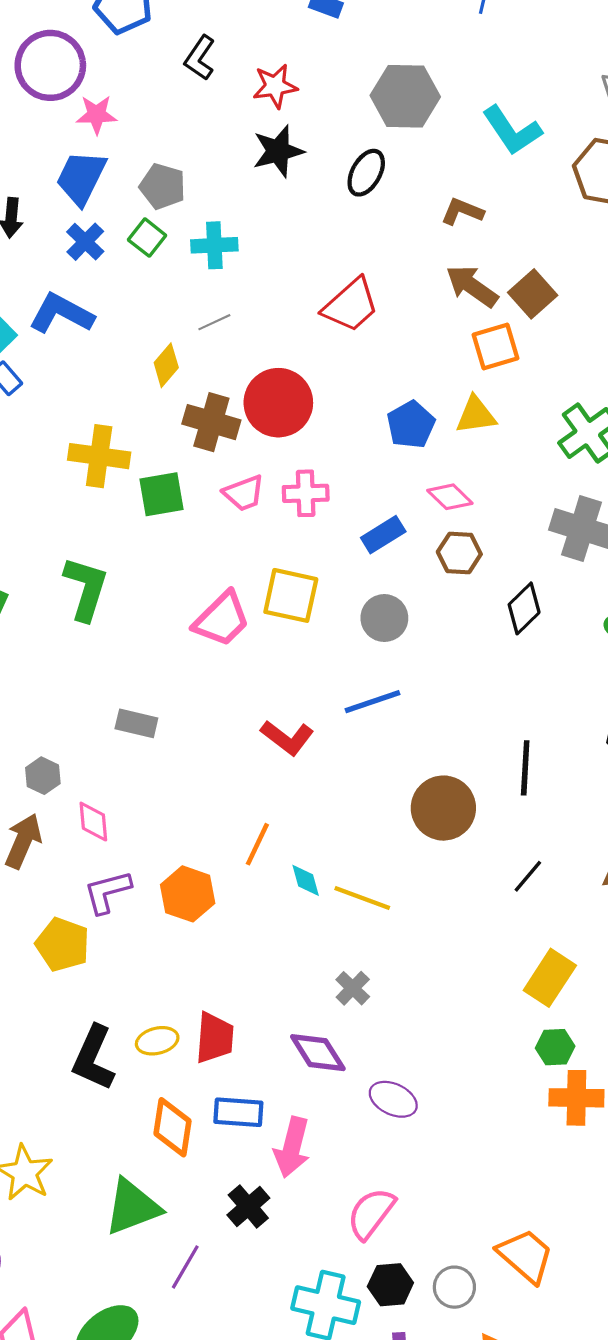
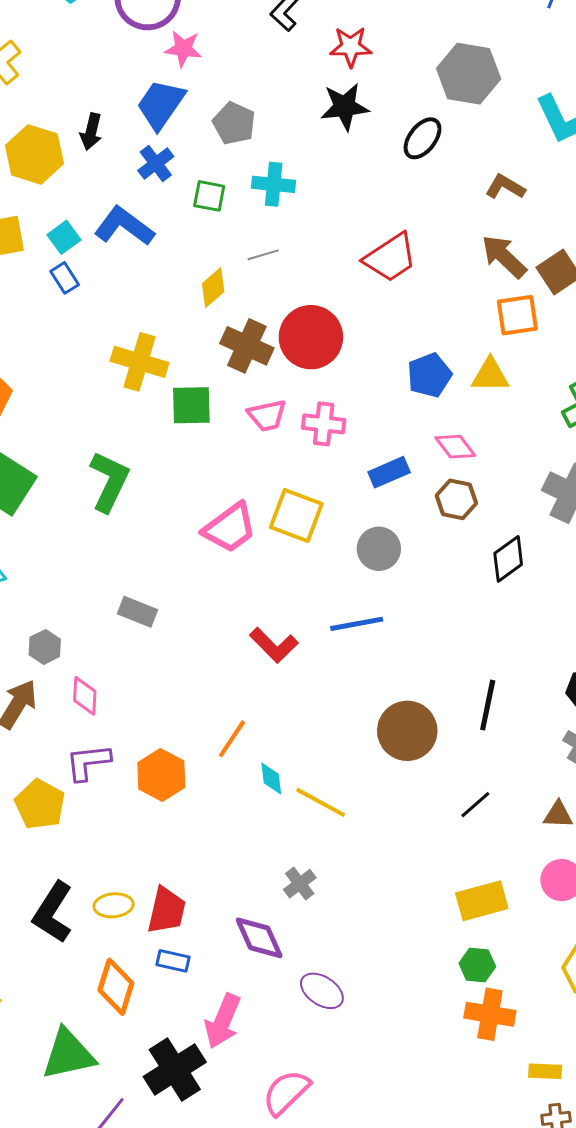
green square: (147, 238) -> (209, 196), moved, turned -36
yellow rectangle: (550, 978) -> (482, 901), turned 33
blue rectangle: (238, 1112) -> (173, 961), moved, size x0.7
black cross: (248, 1206) -> (175, 1069), size x1.5

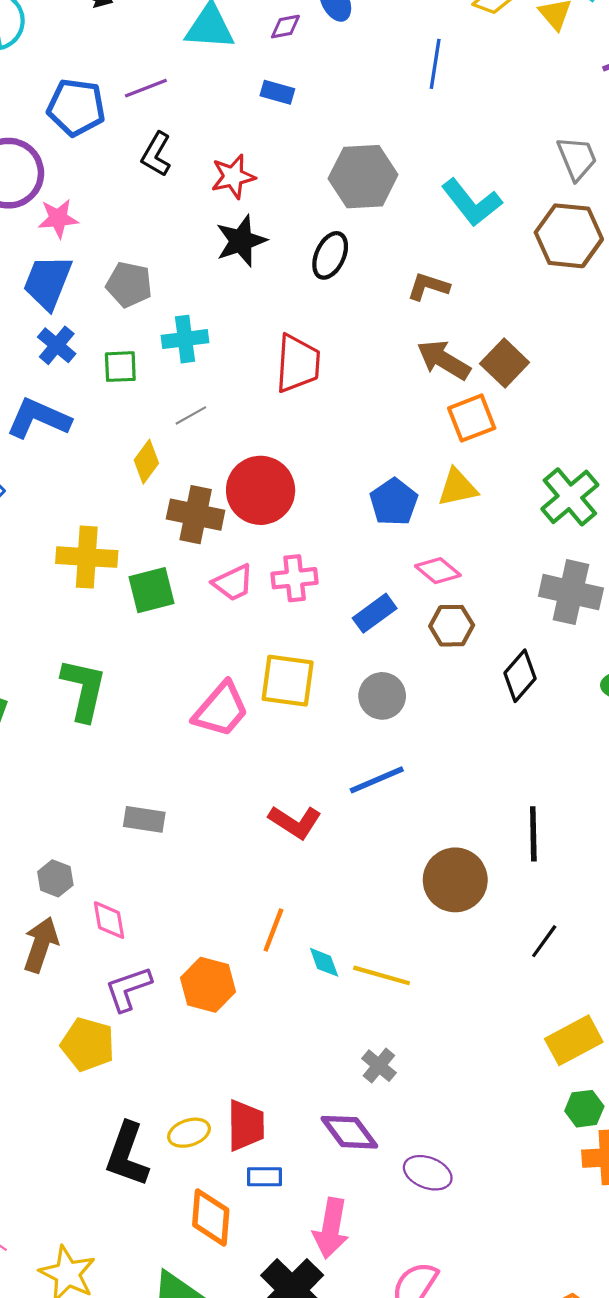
red trapezoid: (390, 258) -> (298, 363), moved, turned -40

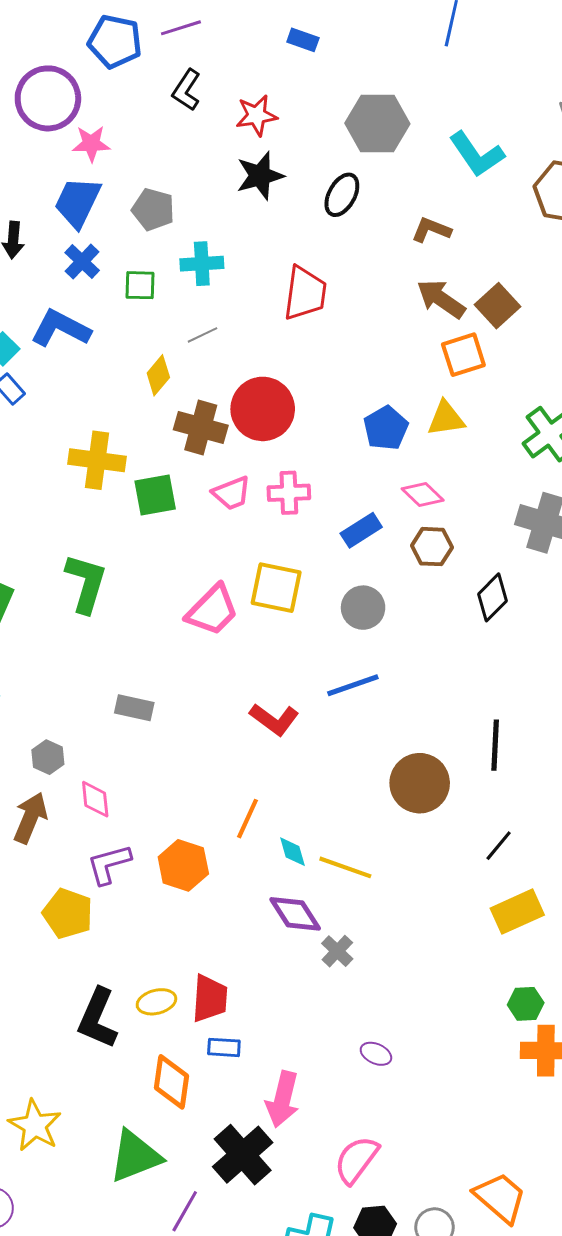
yellow rectangle: (574, 1040) -> (517, 912), moved
purple diamond: (349, 1132) -> (295, 914), moved
purple ellipse: (428, 1173) -> (376, 1054), size x0.7

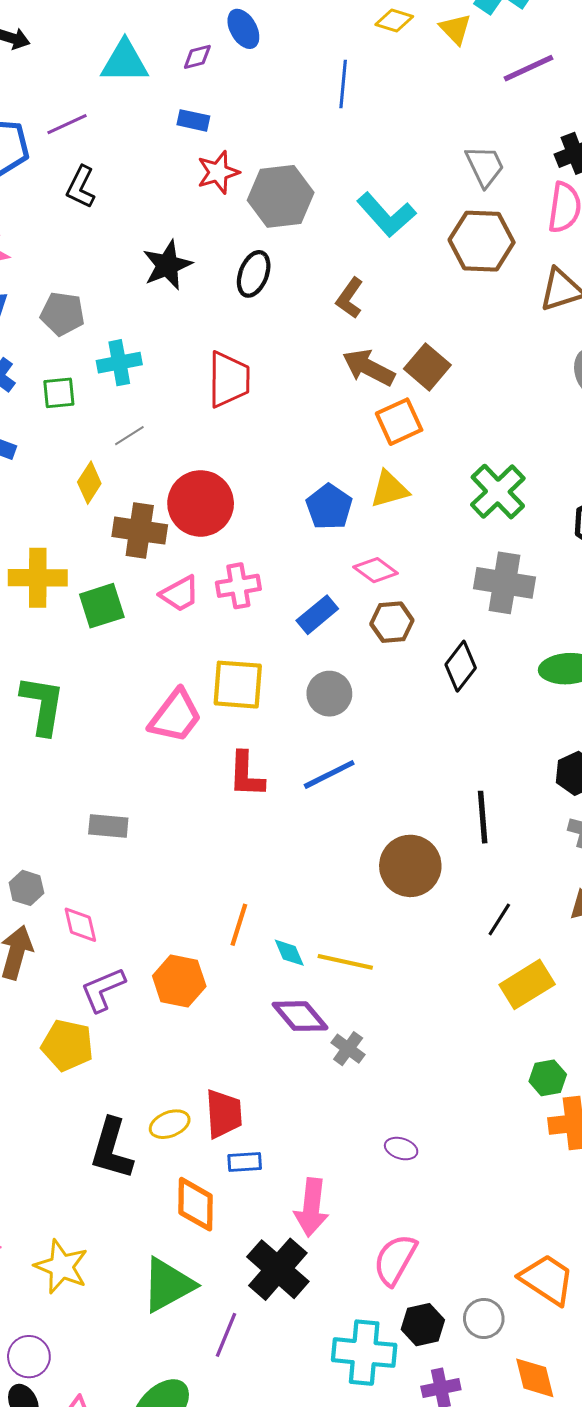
red star: (256, 115) -> (218, 172), moved
brown L-shape: (431, 230) -> (350, 298), turned -69
red L-shape: (274, 719) -> (246, 775), moved, turned 63

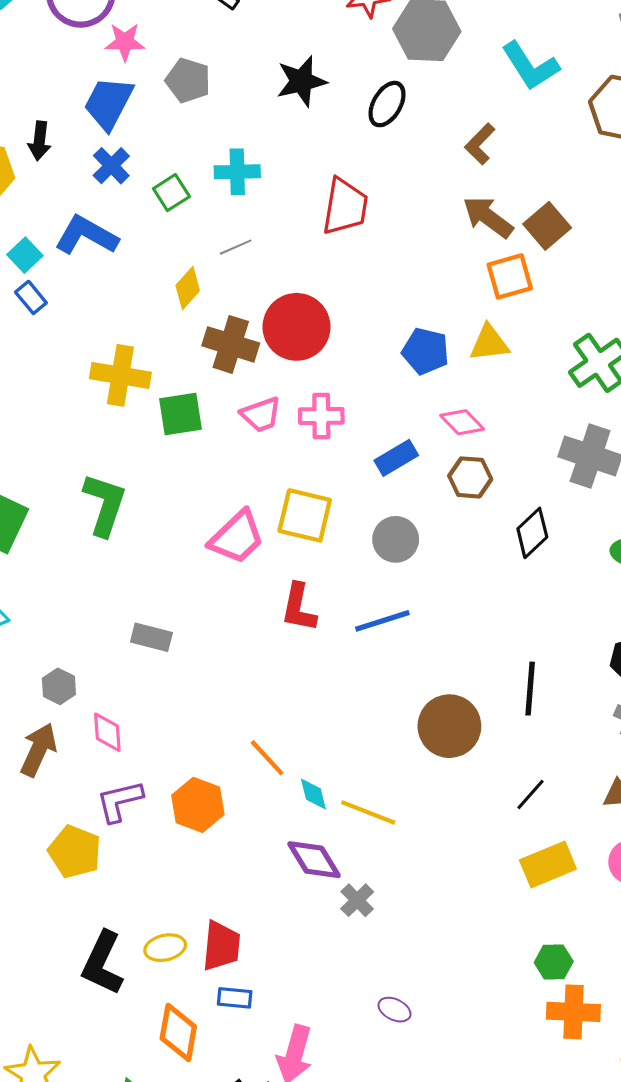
gray pentagon: (62, 314) -> (188, 80), moved
green square: (59, 393) -> (171, 193), turned -36
blue pentagon: (329, 507) -> (426, 351), turned -30
orange line: (239, 925) -> (267, 758), turned -69

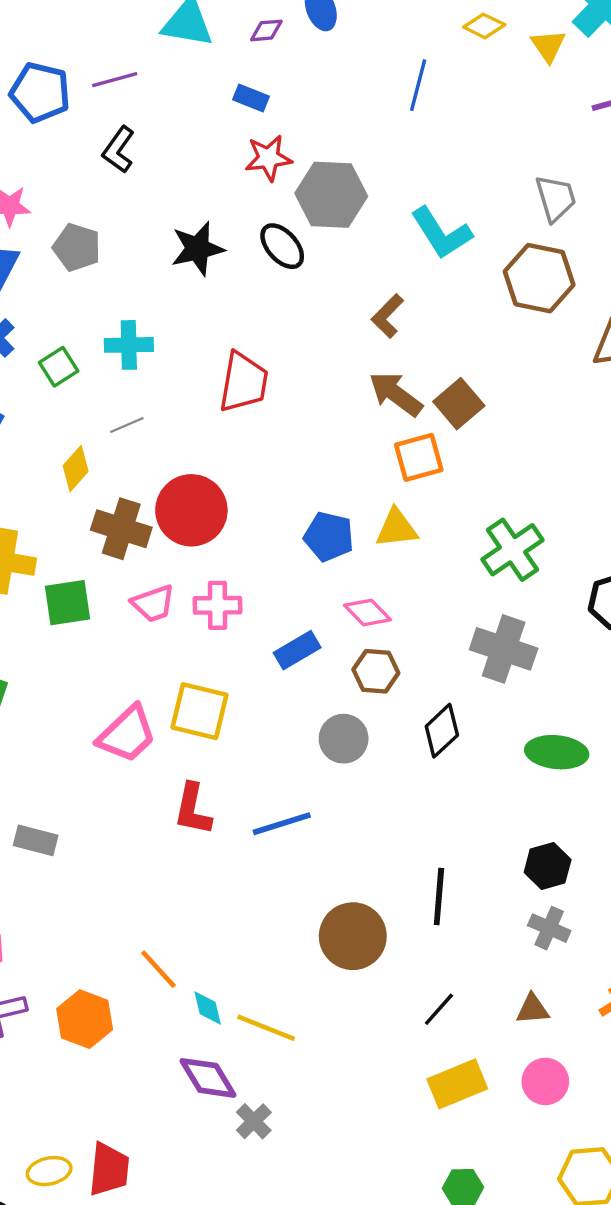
black ellipse: (387, 104) -> (282, 246), moved, turned -72
gray circle: (396, 539) -> (344, 739), moved

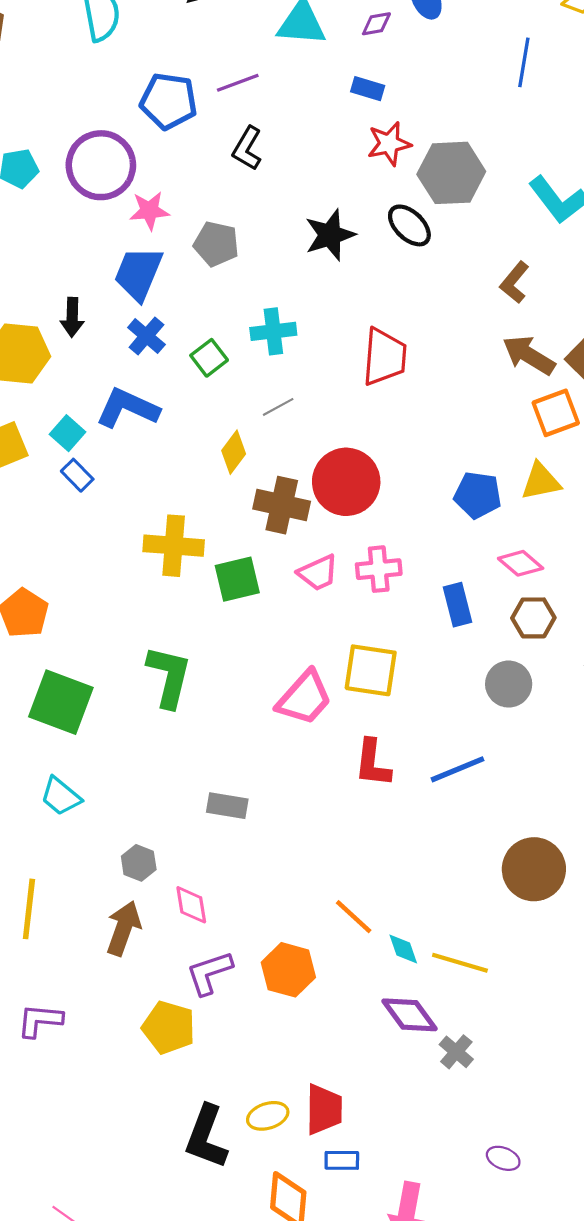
blue rectangle: (297, 650) -> (457, 605), turned -69

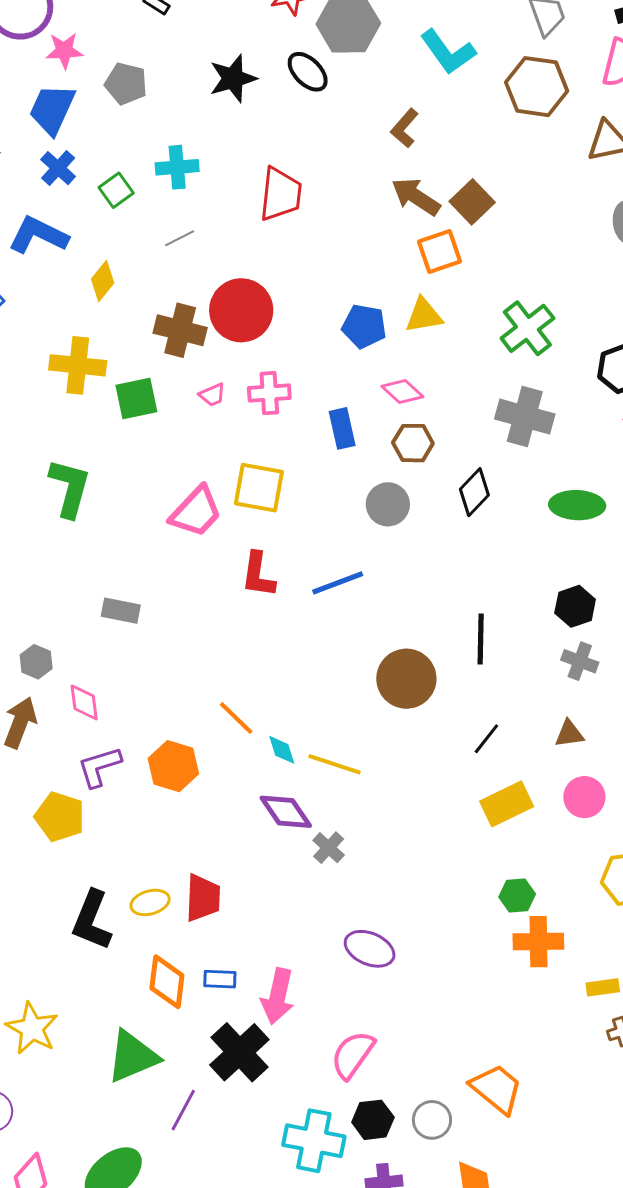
yellow diamond: (234, 452) -> (103, 281), moved
pink trapezoid: (318, 573) -> (212, 395), size x0.7
purple ellipse: (503, 1158) -> (370, 949), size x1.6
blue rectangle: (342, 1160) -> (220, 979), moved

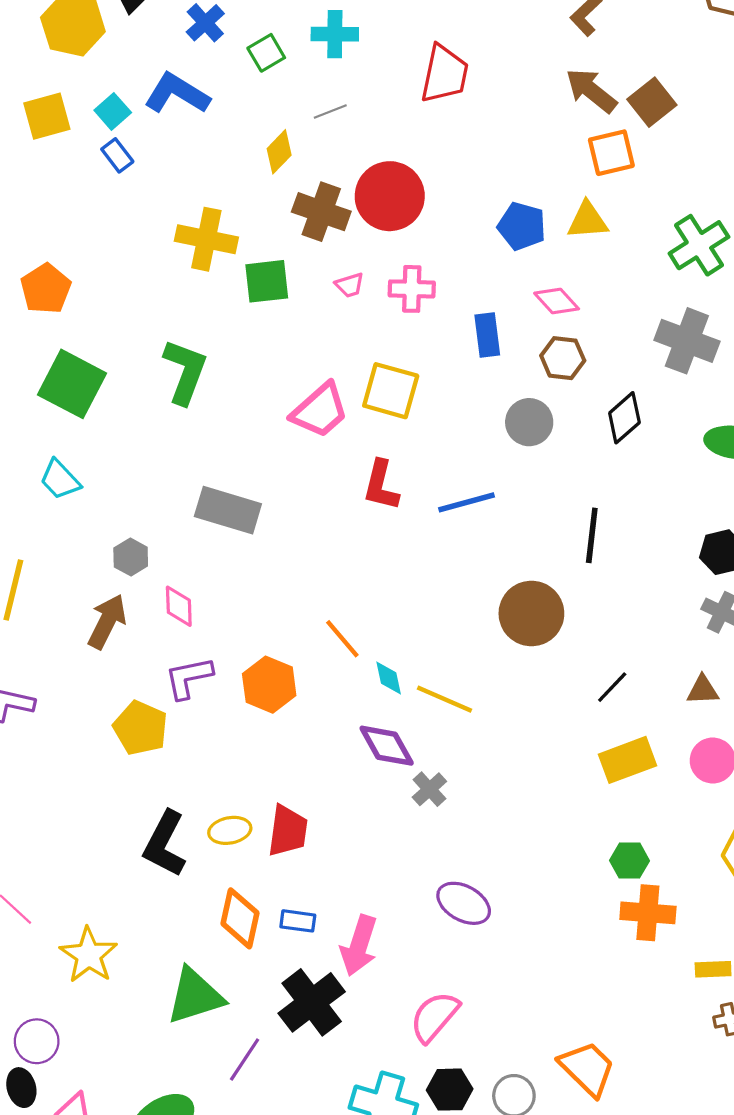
yellow diamond: (103, 281) -> (279, 152), moved
gray rectangle: (121, 611) -> (228, 510), size x1.5
black line: (481, 639) -> (592, 535), moved

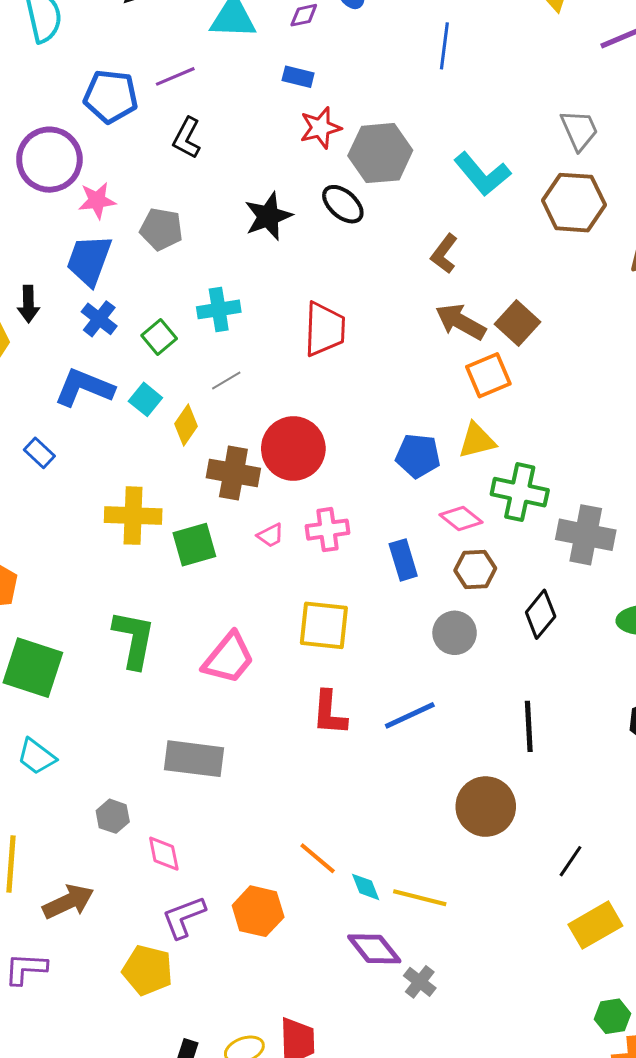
cyan square: (113, 111) -> (145, 399), moved
green cross: (699, 245) -> (520, 492), moved, turned -36
pink trapezoid: (320, 410) -> (228, 658), moved
brown arrow: (107, 622) -> (68, 902), moved, turned 48

